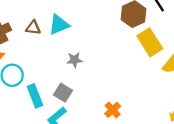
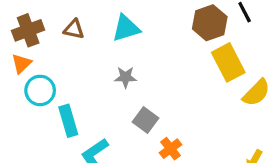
cyan triangle: (59, 25) -> (126, 28), moved
gray square: (63, 93) -> (146, 120), moved

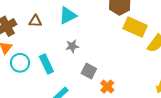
yellow rectangle: (228, 62) -> (135, 27), turned -30
cyan rectangle: (68, 121) -> (46, 64), moved

